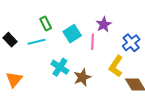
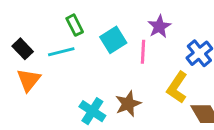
cyan cross: (60, 67) -> (92, 111), moved
orange triangle: (14, 79) -> (29, 80), moved

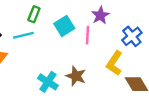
green rectangle: (75, 25) -> (34, 14), turned 49
brown star: (128, 104) -> (76, 76), turned -30

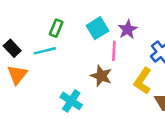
cyan square: (64, 26) -> (98, 28), moved
brown star: (76, 76) -> (101, 76), moved

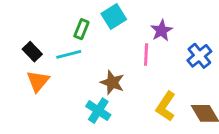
cyan square: (98, 28) -> (114, 17), moved
brown star: (101, 76) -> (112, 83), moved
yellow L-shape: (143, 81) -> (166, 106), moved

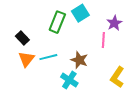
green rectangle: (81, 29) -> (57, 22), size x1.5
cyan line: (69, 54) -> (48, 57), moved

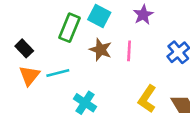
cyan square: (80, 13) -> (99, 16), turned -30
purple star: (114, 23) -> (143, 15), moved
brown star: (79, 60) -> (101, 50), moved

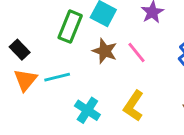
pink line: (129, 51) -> (136, 53), turned -42
yellow L-shape: (147, 99) -> (134, 106), moved

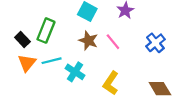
green rectangle: (70, 27) -> (46, 31), moved
cyan cross: (87, 110) -> (75, 72), moved

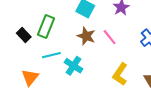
orange triangle: (27, 63) -> (30, 77), moved
yellow L-shape: (111, 83) -> (120, 74), moved

